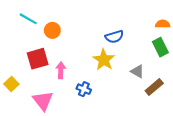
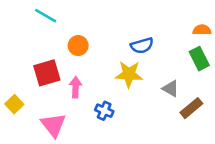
cyan line: (28, 19) -> (46, 16), moved
orange circle: (52, 30) -> (78, 46), moved
yellow star: (104, 60) -> (129, 74), turned -30

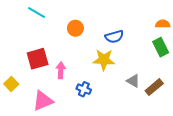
orange circle: (78, 46) -> (75, 28), moved
gray triangle: (171, 89) -> (133, 81), moved
pink triangle: (53, 125) -> (43, 101), turned 45

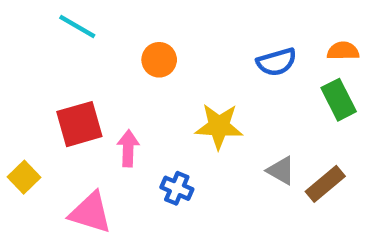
blue semicircle: (114, 37) -> (277, 62), moved
pink triangle: (43, 101) -> (90, 213), turned 40

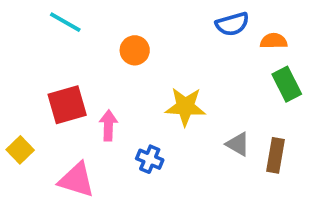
orange semicircle: (343, 51) -> (274, 41), moved
blue semicircle: (277, 62) -> (232, 24), moved
brown rectangle: (325, 184) -> (276, 155), turned -40

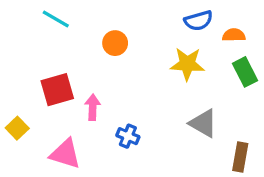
yellow star: (185, 107) -> (187, 64), moved
gray triangle: (238, 144) -> (203, 123), size x1.4
brown rectangle: (276, 155) -> (240, 157), moved

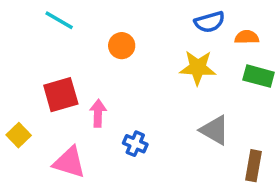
green rectangle: (245, 72) -> (259, 76), turned -48

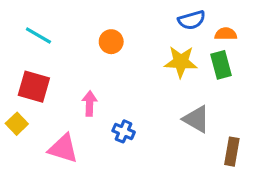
cyan line: (59, 20) -> (38, 35), moved
green rectangle: (259, 76) -> (221, 65), moved, turned 60
red square: (61, 95) -> (34, 87), moved, turned 32

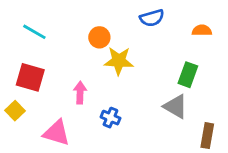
blue semicircle: (192, 20) -> (152, 18), moved
yellow star: (181, 62) -> (119, 61), moved
green rectangle: (221, 65) -> (188, 75), moved, turned 35

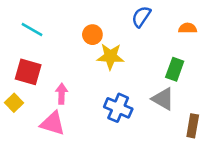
blue semicircle: (152, 18) -> (141, 17), turned 140
pink arrow: (80, 93) -> (62, 94), moved
blue cross: (110, 118) -> (118, 108), moved, size x1.5

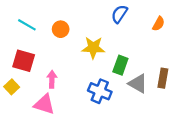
orange semicircle: (188, 28) -> (159, 24), turned 120
orange circle: (92, 35) -> (61, 29), moved
green rectangle: (175, 69) -> (120, 65), moved
brown rectangle: (193, 126) -> (163, 78), moved

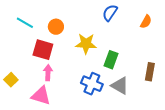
red square: (24, 61) -> (43, 50), moved
gray triangle: (138, 84) -> (120, 86), moved

